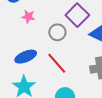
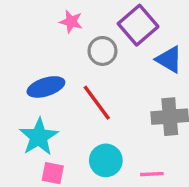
pink star: (28, 17) -> (71, 22), moved

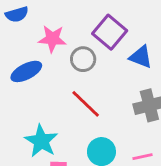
pink star: (71, 22) -> (52, 39), size x1.4
blue ellipse: (46, 87) -> (26, 71), moved

